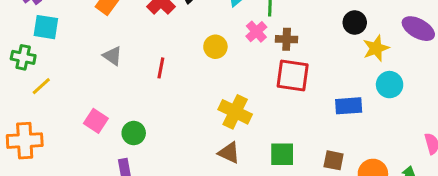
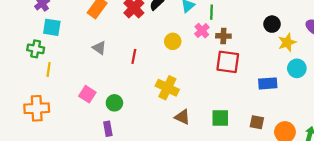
yellow line: (41, 86) -> (49, 69), turned -40
yellow cross: (235, 112) -> (167, 88), moved

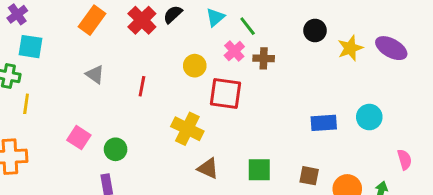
green line: (212, 12) -> (248, 26), turned -40
black circle: (272, 24) -> (315, 30), moved
yellow star: (287, 42) -> (350, 48), moved
red square: (228, 62) -> (226, 94), moved
cyan circle: (297, 68) -> (369, 117), moved

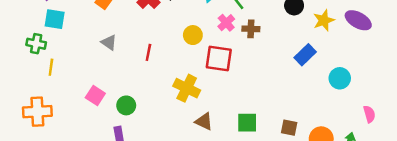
blue rectangle: (324, 123) -> (305, 55), moved, turned -40

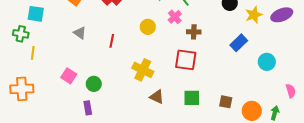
purple ellipse: (358, 20) -> (282, 15), turned -50
brown cross: (251, 29) -> (194, 32), moved
red square: (219, 59) -> (186, 60), moved

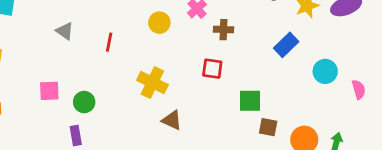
red square: (186, 60) -> (212, 69), size x0.7
pink square: (69, 76) -> (49, 91), turned -35
pink semicircle: (291, 91) -> (359, 90), moved
green square: (192, 98) -> (250, 101), moved

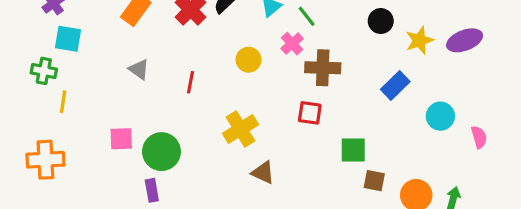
brown cross: (223, 30) -> (323, 68), size x1.5
yellow cross: (152, 83) -> (240, 129), turned 32
green circle: (84, 102) -> (161, 152), size x1.5

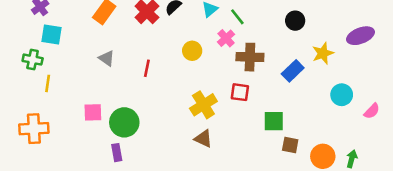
yellow star: (419, 40) -> (323, 53), moved
blue rectangle: (395, 85) -> (293, 71), moved
yellow cross: (240, 129) -> (203, 105), moved
pink semicircle: (479, 137) -> (372, 111), turned 60

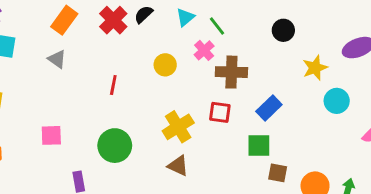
gray triangle: (107, 58) -> (57, 59), moved
blue rectangle: (293, 71) -> (269, 108), moved
cyan circle: (342, 95) -> (337, 101), moved
green circle: (124, 122) -> (115, 146), moved

